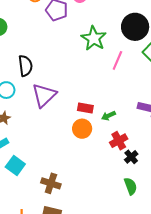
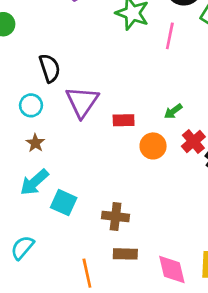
red rectangle: (85, 108) -> (124, 120), moved
orange circle: (82, 129) -> (153, 146), moved

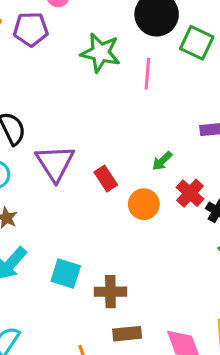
red rectangle: (124, 120) -> (106, 179), turned 65
cyan square: (64, 203) -> (66, 274), moved

